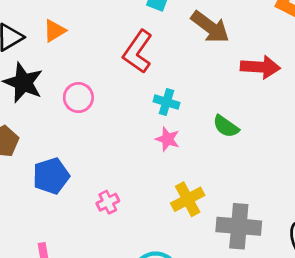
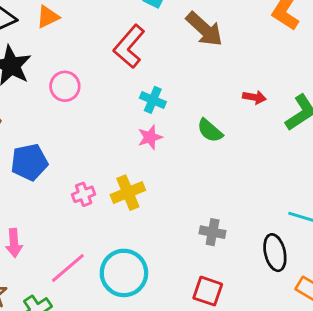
red arrow: (260, 67) -> (254, 97), moved, size x0.6
pink star: (168, 139) -> (150, 137), turned 30
yellow cross: (188, 199) -> (128, 193), moved
gray cross: (239, 226) -> (213, 232), size x0.6

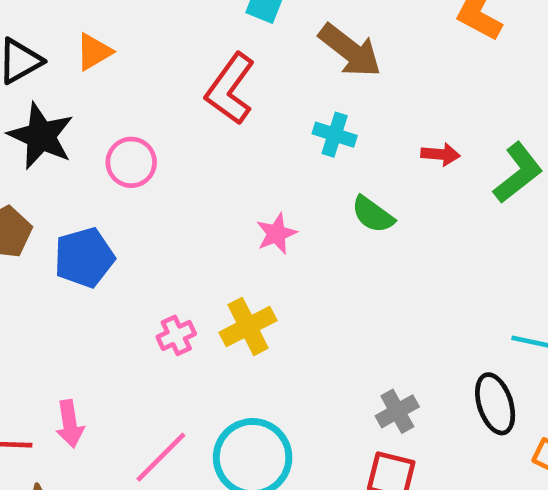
cyan cross: (153, 100) -> (335, 135), moved
blue pentagon: (29, 162) -> (84, 258), moved
gray cross: (213, 232) -> (397, 411), moved, turned -35

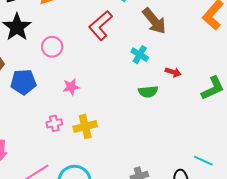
red arrow: (441, 154) -> (173, 72), moved
green semicircle: (373, 215) -> (148, 92), turned -54
pink star: (276, 234) -> (71, 87), moved

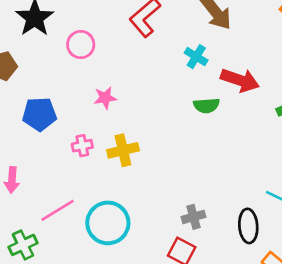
red arrow: (173, 72) -> (240, 80), size x1.8
blue pentagon: (23, 82) -> (39, 114), moved

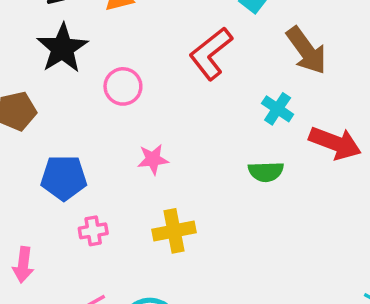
green semicircle: (206, 106) -> (266, 172), moved
pink cross: (82, 146) -> (93, 231), moved

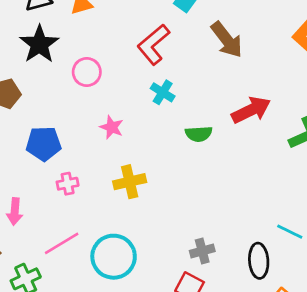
cyan cross: (278, 109) -> (163, 92), moved
red arrow: (335, 143) -> (251, 110), turned -45
pink star: (153, 159) -> (112, 127), turned 30

